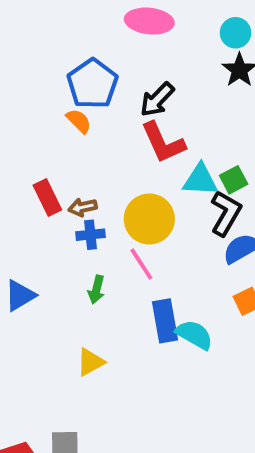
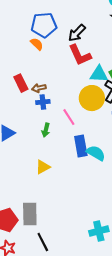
blue pentagon: (92, 84) -> (44, 25), turned 30
yellow circle: (149, 219) -> (92, 98), moved

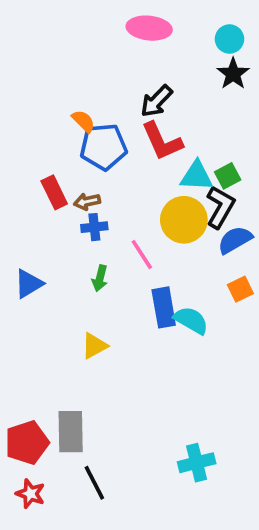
blue pentagon: (44, 25) -> (103, 147), moved

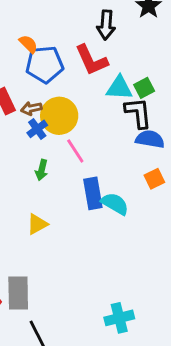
black arrow: (156, 101) -> (106, 25), moved, turned -40
black L-shape: (220, 207) -> (138, 113), turned -36
yellow circle: (184, 220) -> (59, 116), moved
blue cross: (94, 227) -> (37, 129), turned -30
blue semicircle: (235, 240) -> (150, 139), turned 40

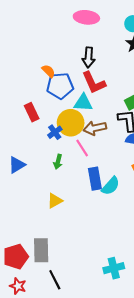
black arrow: (106, 25) -> (89, 57), moved
cyan triangle: (119, 88) -> (83, 103), moved
brown arrow: (31, 108) -> (95, 128), moved, size x1.5
cyan semicircle: (115, 204) -> (111, 186), turned 102

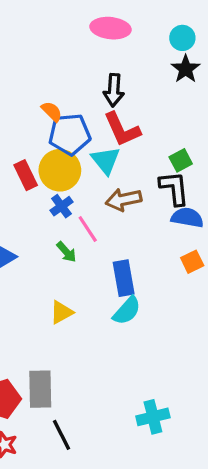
cyan triangle: (83, 103) -> (106, 160), turned 48
yellow circle: (71, 123) -> (60, 170), moved
pink line: (82, 148) -> (88, 229), moved
green arrow: (58, 162) -> (66, 252), turned -56
cyan semicircle: (111, 186) -> (127, 311), moved

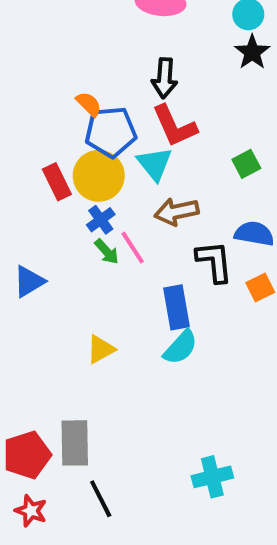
black L-shape: (174, 188) -> (214, 262), moved
green arrow: (66, 252) -> (107, 252), moved

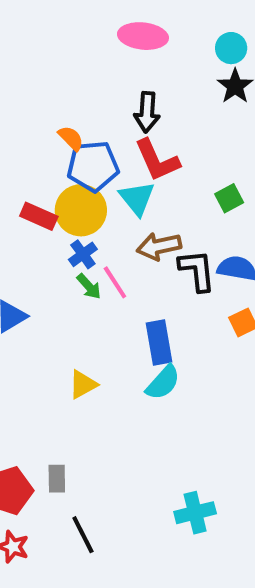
red rectangle: (57, 182) -> (39, 216), turned -40
black L-shape: (214, 262) -> (197, 270), moved
gray rectangle: (75, 443) -> (57, 479), size x0.6

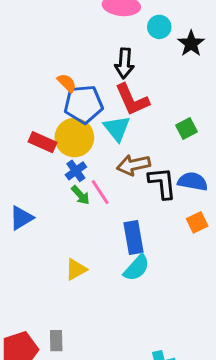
cyan circle: (231, 48) -> (159, 27), moved

